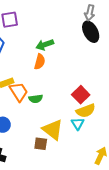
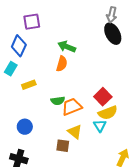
green arrow: (45, 45) -> (67, 47), turned 42
orange trapezoid: (19, 92) -> (72, 107), moved, turned -80
yellow triangle: (53, 130) -> (75, 132), size x0.7

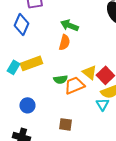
cyan rectangle: (11, 69) -> (13, 67), moved
yellow rectangle: (29, 85) -> (31, 63), size x1.5
yellow triangle: (75, 132) -> (89, 72), moved

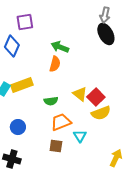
orange trapezoid: (74, 85) -> (61, 122), moved
cyan triangle: (102, 104) -> (80, 136), moved

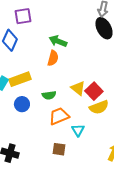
blue circle: (18, 127) -> (22, 104), moved
brown square: (56, 146) -> (59, 149), moved

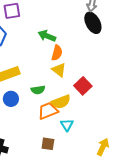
orange semicircle: (53, 58) -> (57, 53), moved
yellow triangle: (78, 88) -> (59, 70), moved
yellow semicircle: (99, 107) -> (61, 102), moved

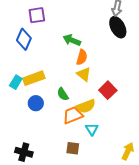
green semicircle: (38, 90) -> (63, 94), turned 64

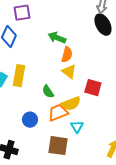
yellow rectangle: (34, 78) -> (19, 76), turned -60
red square: (108, 90) -> (93, 88), turned -30
blue circle: (36, 103) -> (30, 120), moved
brown square: (73, 148) -> (58, 146), size x1.5

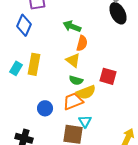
yellow triangle: (69, 72) -> (73, 60), moved
green semicircle: (48, 92) -> (76, 80), moved, turned -40
cyan triangle: (77, 127) -> (85, 121), moved

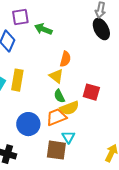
green arrow: (72, 26) -> (43, 29), moved
green semicircle: (76, 80) -> (59, 96), turned 48
blue circle: (45, 108) -> (28, 124), size x1.5

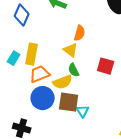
yellow semicircle: (69, 108) -> (63, 82), moved
orange trapezoid: (56, 117) -> (40, 74), moved
brown square: (56, 150) -> (69, 102), moved

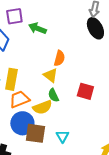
brown square: (69, 102) -> (35, 133), moved

